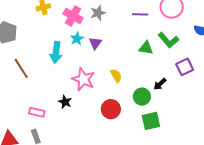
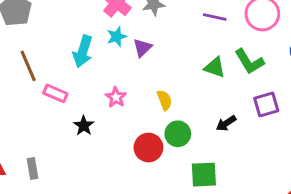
pink star: (83, 79) -> (116, 97), size x0.6
green circle: (142, 97) -> (178, 134), moved
pink rectangle: (37, 112) -> (55, 93), moved

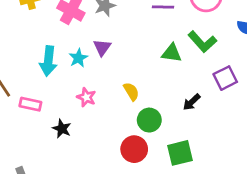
cyan star: (117, 37) -> (78, 58), moved
red circle: (148, 148) -> (134, 149), moved

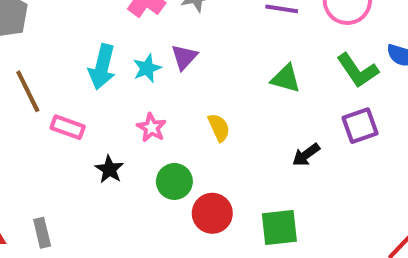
green L-shape: (202, 42) -> (358, 70), moved
green circle: (149, 120) -> (174, 181), moved

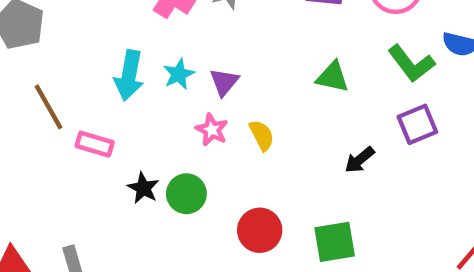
purple triangle: (184, 57) -> (224, 82), moved
pink star: (151, 128) -> (212, 130), moved
green circle: (174, 181) -> (186, 194), moved

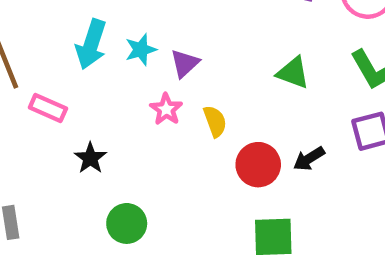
green circle: (186, 194) -> (127, 223), moved
red circle: (260, 230) -> (258, 165), moved

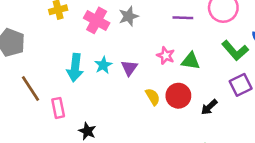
pink rectangle: (48, 108) -> (58, 108), turned 66
pink star: (166, 109) -> (166, 56), moved
red circle: (258, 165) -> (178, 96), moved

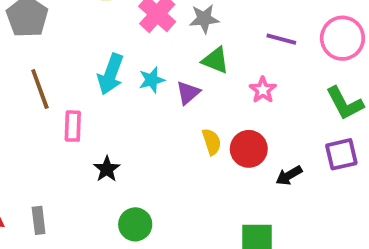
pink star: (166, 56) -> (263, 90), moved
green triangle: (191, 61) -> (215, 60), moved

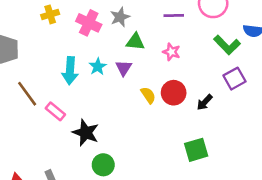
pink rectangle: (73, 126) -> (55, 111), turned -36
black star: (107, 169) -> (86, 133), size x1.5
green circle: (135, 224) -> (103, 165), moved

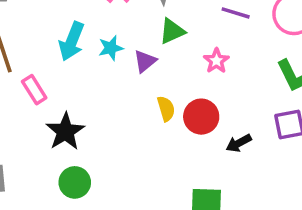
green triangle: (135, 42) -> (172, 31), turned -48

